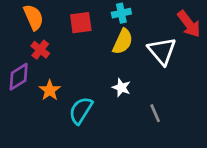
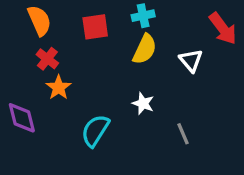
white triangle: (162, 51) -> (191, 60), size x0.7
purple diamond: (19, 77) -> (22, 118), moved, turned -72
orange star: (50, 90) -> (59, 88), moved

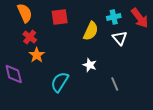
cyan cross: (143, 16) -> (114, 17), moved

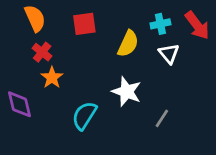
white star: (90, 65) -> (127, 92), size x1.5
gray line: (115, 84) -> (162, 118), turned 56

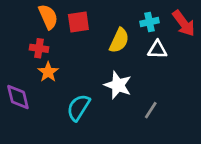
orange semicircle: (35, 18) -> (48, 17), moved
red cross: (42, 52) -> (39, 48), turned -30
white triangle: (169, 54) -> (157, 50), turned -48

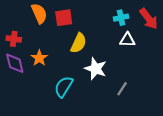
yellow semicircle: (119, 40) -> (79, 43), moved
red cross: (39, 48) -> (14, 39), moved
purple diamond: (18, 97) -> (15, 63), moved

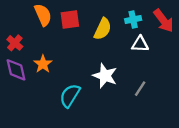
red cross: (14, 39) -> (15, 43), turned 32
yellow semicircle: (79, 43) -> (103, 29), moved
gray line: (122, 89) -> (140, 89), moved

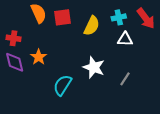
red cross: (15, 43) -> (14, 38), turned -32

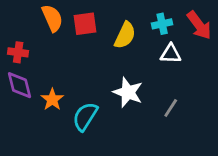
orange star: (39, 57) -> (52, 99), moved

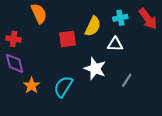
red square: (85, 24) -> (67, 39), moved
white triangle: (171, 54) -> (115, 44), moved
orange star: (52, 99) -> (32, 86), moved

